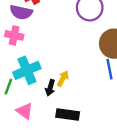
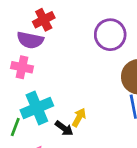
black arrow: (50, 88) -> (64, 128), turned -70

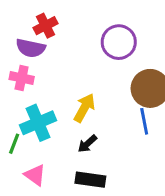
yellow arrow: (79, 117) -> (84, 108), moved, size x1.4
black arrow: (64, 128) -> (87, 144), moved, turned 102

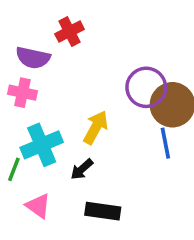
red cross: (46, 26) -> (70, 32), moved
purple circle: (119, 42) -> (146, 87), moved
black arrow: (87, 144) -> (82, 169), moved

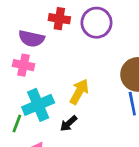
red cross: (70, 32) -> (59, 19), turned 36
purple circle: (146, 87) -> (96, 23), moved

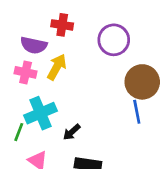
purple circle: (96, 23) -> (114, 40), moved
yellow arrow: (79, 92) -> (57, 67), moved

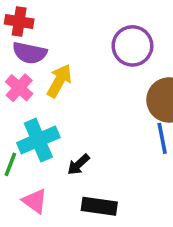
red cross: (62, 25) -> (19, 22), moved
pink cross: (26, 72) -> (19, 88), turned 30

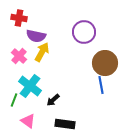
purple semicircle: (30, 53) -> (36, 36), moved
cyan cross: (38, 140) -> (30, 86), turned -30

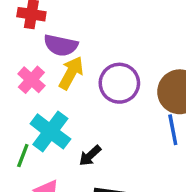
purple circle: (84, 32) -> (119, 83), moved

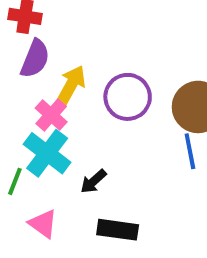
purple semicircle: (61, 45) -> (35, 59), moved, turned -80
pink cross: (31, 80) -> (51, 115), moved

